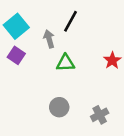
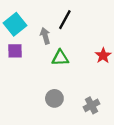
purple square: (16, 55) -> (15, 51), turned -35

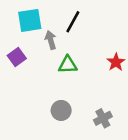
cyan square: (15, 24) -> (30, 20), moved, turned 30
purple square: (15, 51) -> (17, 57), turned -35

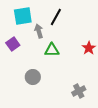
gray circle: (61, 110) -> (33, 77), moved

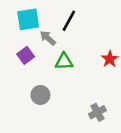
gray arrow: (39, 31) -> (48, 38), turned -32
purple square: (13, 44) -> (26, 55), moved

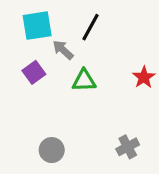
gray circle: (40, 95) -> (52, 150), moved

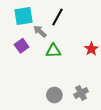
gray circle: (52, 150) -> (54, 95), moved

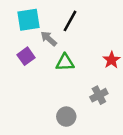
gray cross: (81, 93) -> (99, 95), moved

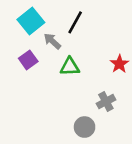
cyan square: (29, 20) -> (31, 21), turned -30
gray circle: (66, 117) -> (85, 127), moved

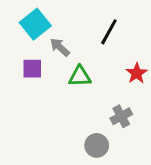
black line: (75, 22) -> (109, 32), moved
purple square: (28, 60) -> (32, 69), turned 36

